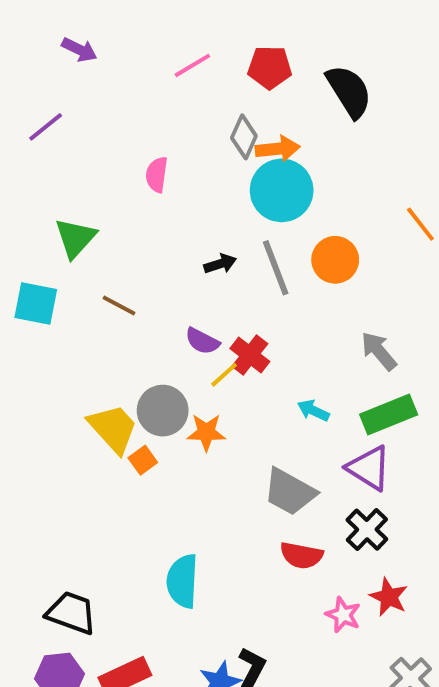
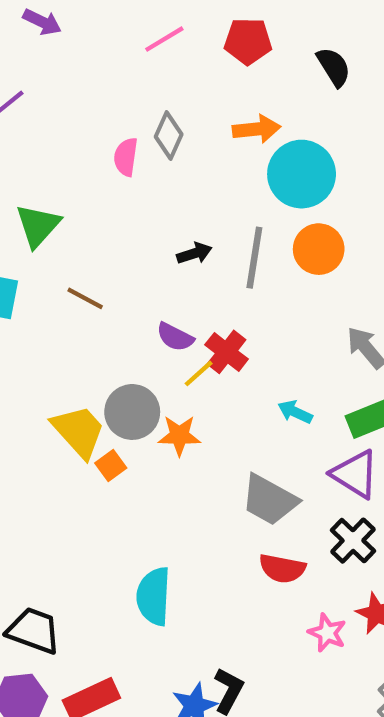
black semicircle: (349, 91) -> (334, 67), size x0.7
gray diamond: (244, 137) -> (169, 136), moved
cyan circle: (282, 190) -> (302, 174), moved
gray line: (276, 268) -> (254, 258), turned 30

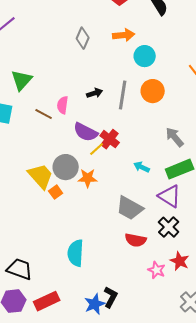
pink semicircle: (126, 157) -> (63, 105), moved
cyan circle: (302, 174) -> (145, 56), size x0.7
purple semicircle: (175, 337) -> (86, 132), size x1.4

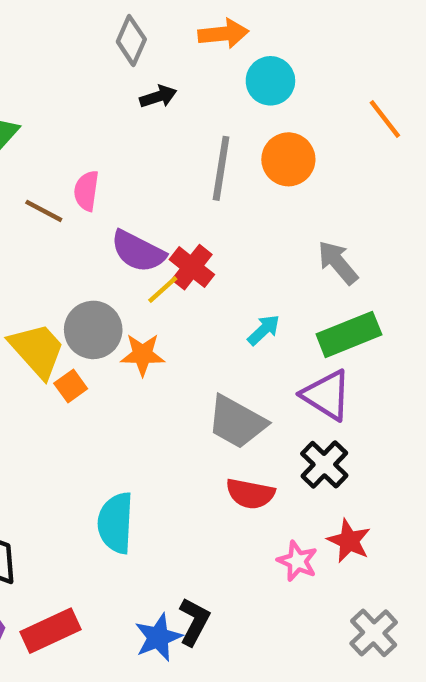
black arrow: (95, 93) -> (158, 97), moved
cyan arrow: (142, 167) -> (264, 330), turned 112

